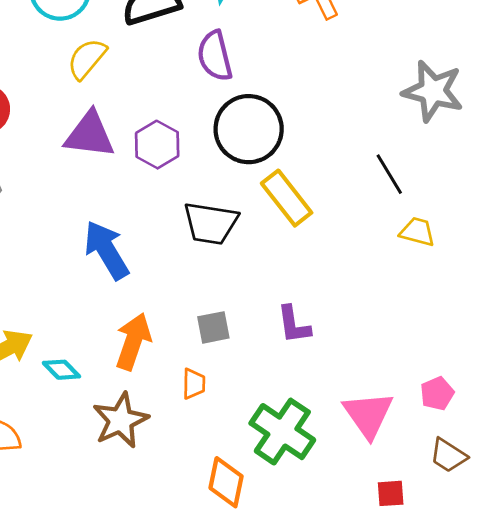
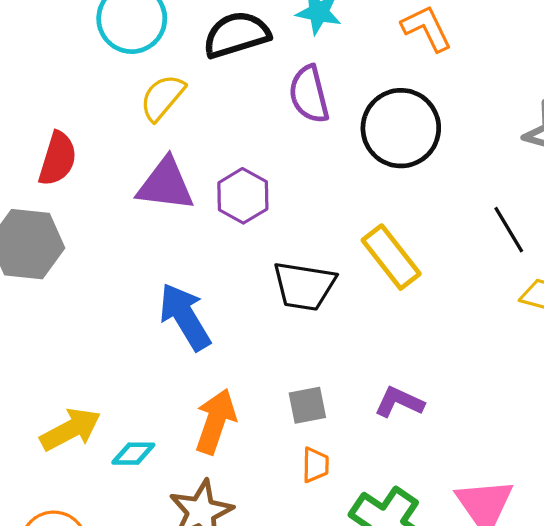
black circle: (249, 129) -> (401, 128), moved
purple L-shape: (294, 325) -> (399, 402), turned 123
cyan diamond: (61, 370) -> (133, 454), turned -45
orange trapezoid: (194, 384) -> (315, 465), moved

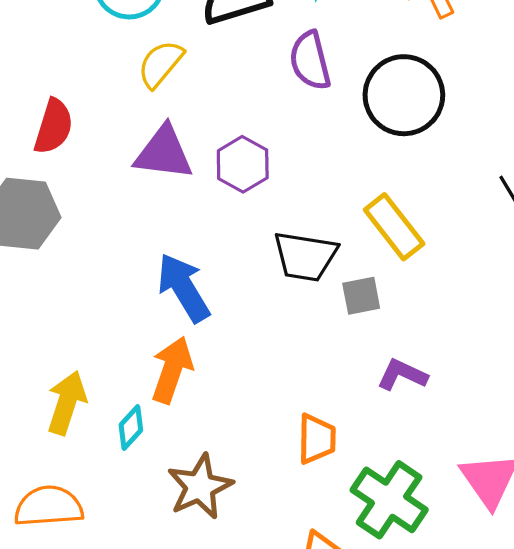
gray square: (307, 405) -> (361, 296), moved
orange arrow: (216, 421) -> (172, 370), moved
yellow arrow: (70, 429) -> (67, 403), turned -44
cyan diamond: (133, 454) -> (131, 427), turned -48
orange trapezoid: (315, 465) -> (317, 439), size x1.4

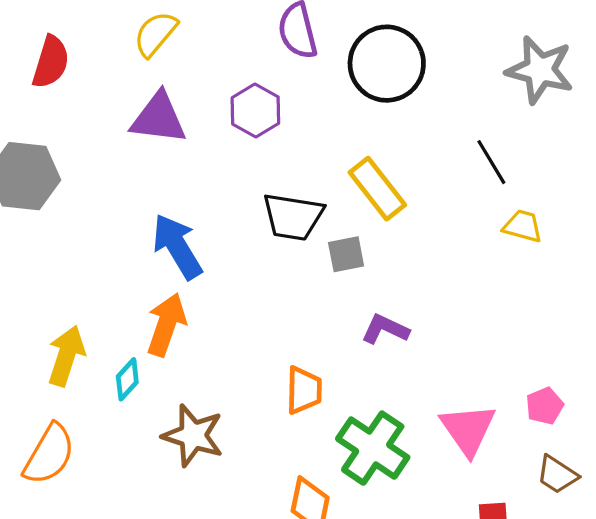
red semicircle: (54, 126) -> (51, 62), moved
purple hexagon: (243, 164) -> (255, 110), moved
brown star: (200, 487) -> (193, 436), turned -30
orange semicircle: (49, 506) -> (49, 454), turned 124

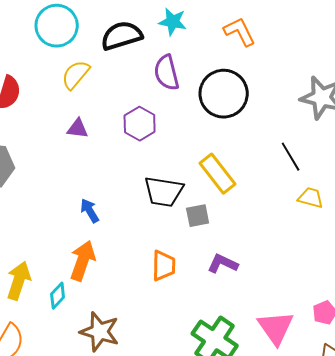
purple triangle: (159, 118) -> (78, 129), size x0.6
blue arrow: (177, 246) -> (90, 211), size x0.6
orange trapezoid: (304, 390) -> (164, 266), moved

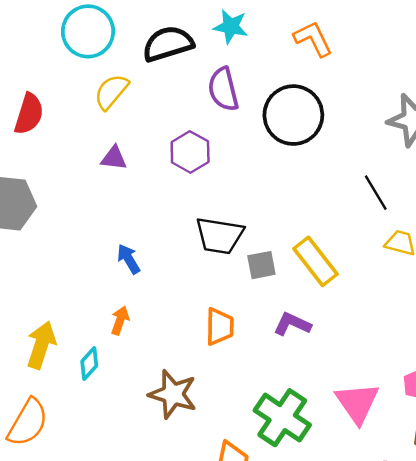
yellow rectangle: (218, 174) -> (316, 261), moved
orange arrow: (83, 261) -> (120, 320), size x0.6
brown star: (100, 332) -> (173, 394), moved

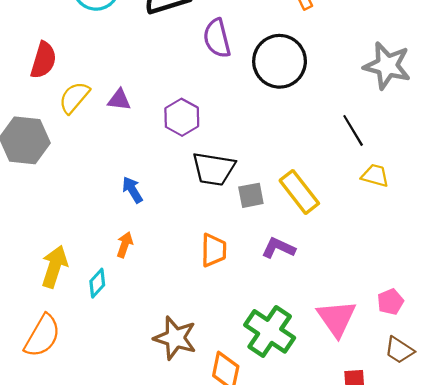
yellow semicircle: (111, 92) -> (74, 98), moved
purple hexagon: (190, 152) -> (182, 117), moved
brown star: (173, 394) -> (175, 338), moved

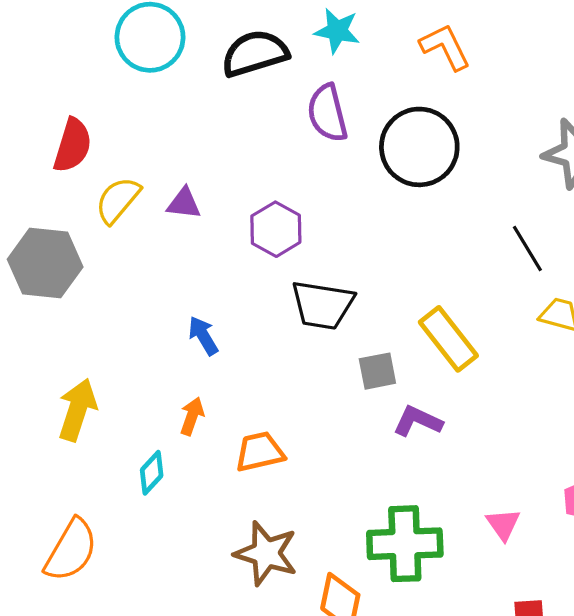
gray square: (251, 195) -> (377, 371), moved
orange trapezoid: (214, 250) -> (260, 452), moved, turned -104
yellow arrow: (54, 267) -> (77, 410), moved
pink triangle: (337, 318) -> (503, 524), size x0.6
green cross: (270, 331) -> (405, 544), turned -36

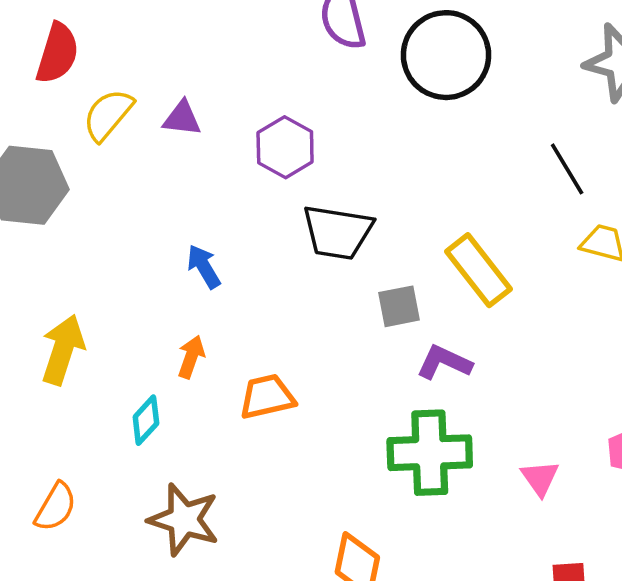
green cross: (405, 544) -> (430, 453), moved
orange semicircle: (71, 550) -> (56, 507), size x0.7
brown star: (266, 553) -> (184, 520), moved

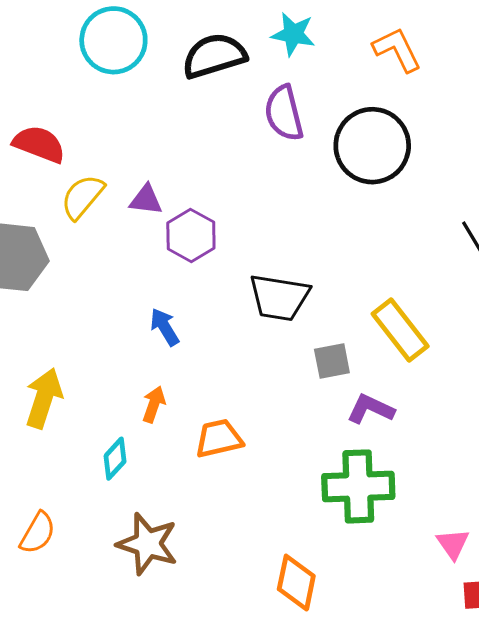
red semicircle: (57, 53) -> (39, 144), turned -86
purple hexagon: (285, 147) -> (191, 235), moved
pink triangle: (540, 478) -> (453, 544), moved

